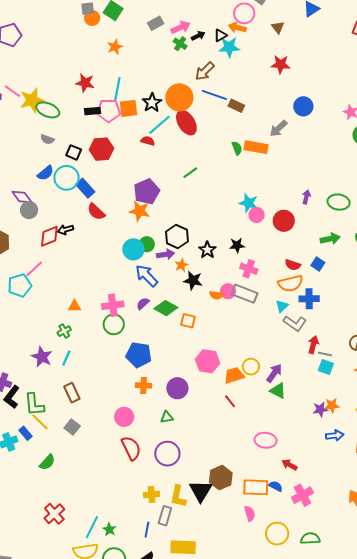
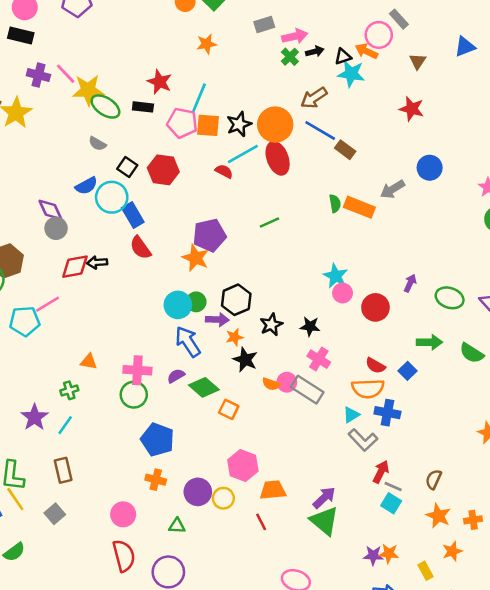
black rectangle: (92, 111) -> (143, 107), moved
yellow circle: (251, 367) -> (223, 498), moved
green triangle: (278, 391) -> (324, 521), size x1.4

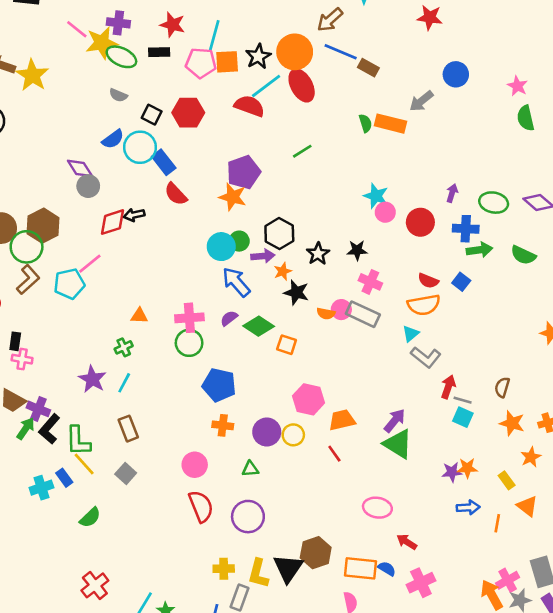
purple cross: (38, 75) -> (118, 23), moved
red semicircle: (224, 171) -> (249, 106), size x1.6
blue cross: (387, 413) -> (466, 229), moved

